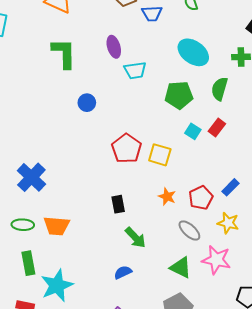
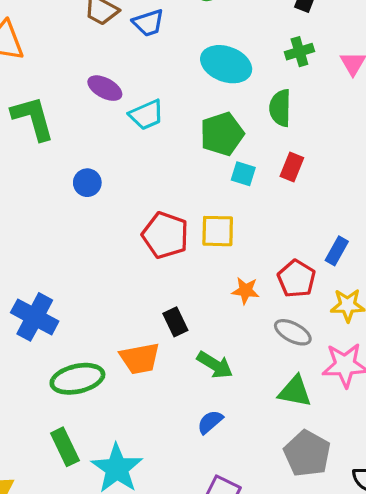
purple ellipse: (114, 47) -> (105, 88), turned -30
cyan square: (193, 131) -> (243, 174), moved
green ellipse: (23, 225) -> (77, 379), moved, size x1.5
orange trapezoid: (57, 226) -> (140, 358), moved

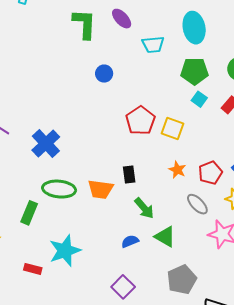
cyan ellipse: (226, 64) -> (194, 28), moved, turned 40
purple ellipse: (105, 88) -> (122, 19), moved
green triangle: (295, 391) -> (165, 237), moved
green rectangle: (65, 447) -> (29, 213), moved, turned 30

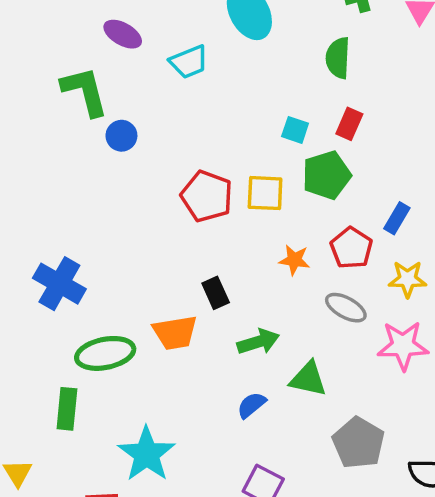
green L-shape: (84, 24) -> (85, 91), moved
green pentagon: (194, 71) -> (327, 175), moved
green arrow: (144, 208) -> (258, 342), turned -50

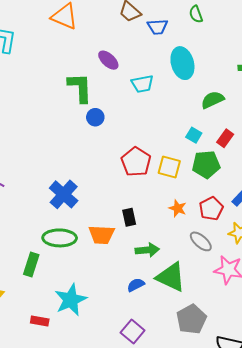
green semicircle: (338, 58) -> (213, 100), moved, turned 50
blue cross: (59, 284) -> (64, 194), moved
green triangle: (308, 379) -> (171, 277), size x1.4

